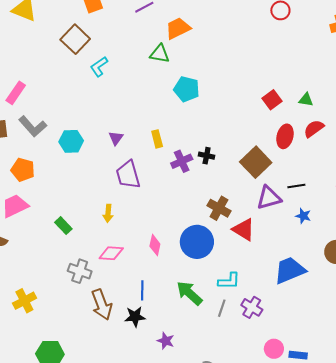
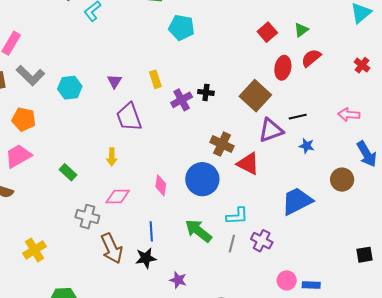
green triangle: (306, 100) -> (301, 30), turned -42

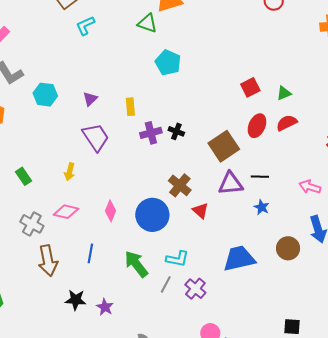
purple trapezoid: (129, 117) -> (96, 137), turned 152
red triangle: (248, 164) -> (200, 211), size x0.7
black star: (146, 258) -> (76, 300), moved

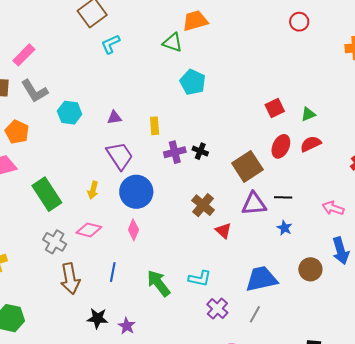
purple triangle: (90, 99) -> (114, 118), turned 35
green rectangle: (24, 176) -> (47, 194), size x1.8
blue circle: (152, 215) -> (136, 192), moved
gray line: (166, 284) -> (255, 314), moved

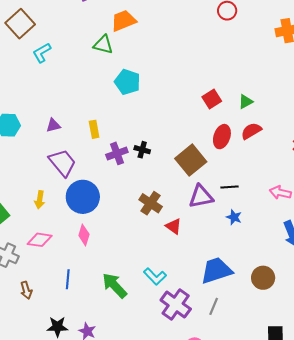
brown circle: (310, 269) -> (263, 278), moved
cyan L-shape: (200, 278) -> (155, 276), turned 40
brown arrow: (70, 279) -> (26, 290), size x0.6
purple cross: (217, 309) -> (176, 305), size x1.4

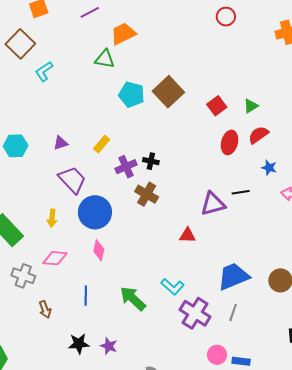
yellow rectangle: (94, 129) -> (102, 144), turned 54
brown square: (191, 160) -> (168, 92), moved
brown cross: (151, 203) -> (147, 194), moved
blue star: (234, 217) -> (269, 168), moved
red triangle: (173, 226) -> (187, 235), turned -30

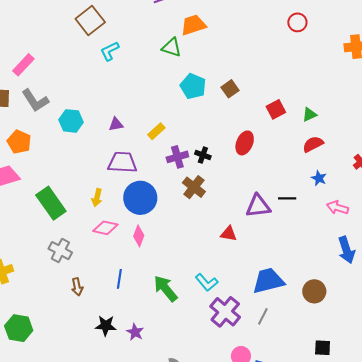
brown square: (168, 92) -> (230, 89), size x0.6
red ellipse: (230, 142) -> (245, 143), moved
purple trapezoid: (72, 180) -> (122, 162), turned -52
pink diamond: (55, 258) -> (105, 228), moved

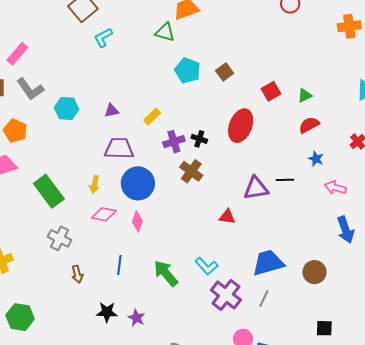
red ellipse: (245, 143) -> (241, 126), size x1.4

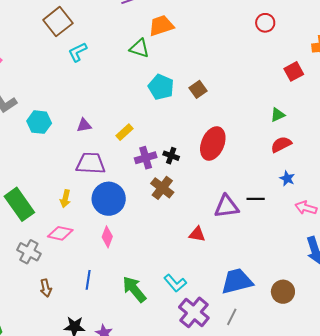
red square: (271, 91) -> (294, 71), moved
pink diamond: (104, 214) -> (60, 233), moved

